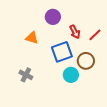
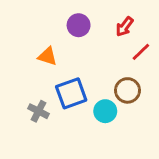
red arrow: (75, 32) -> (125, 27), moved, turned 64
blue square: (62, 52) -> (71, 93), moved

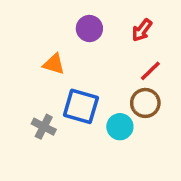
red line: (141, 52) -> (150, 71), moved
blue square: (71, 93) -> (81, 106), turned 36

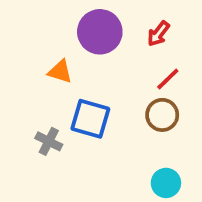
purple circle: (89, 28) -> (100, 32), size x1.5
cyan circle: (120, 127) -> (166, 183), moved

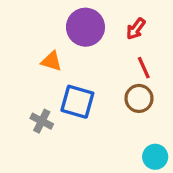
red line: (168, 79) -> (144, 68), turned -70
cyan circle: (166, 183) -> (155, 157), moved

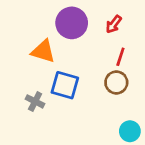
orange triangle: (51, 61) -> (43, 51), size x1.4
red line: (144, 68) -> (120, 57), turned 42

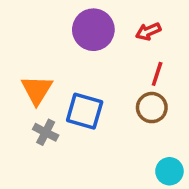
red arrow: (114, 24) -> (148, 31), turned 30
orange triangle: (43, 51) -> (37, 90), moved, turned 45

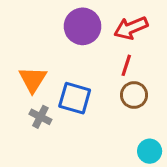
red arrow: (148, 31) -> (131, 28), size x1.5
red line: (157, 74) -> (126, 65), moved

